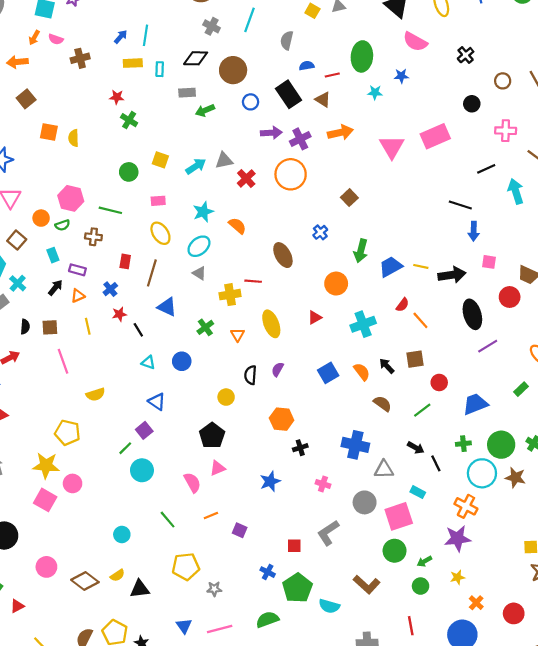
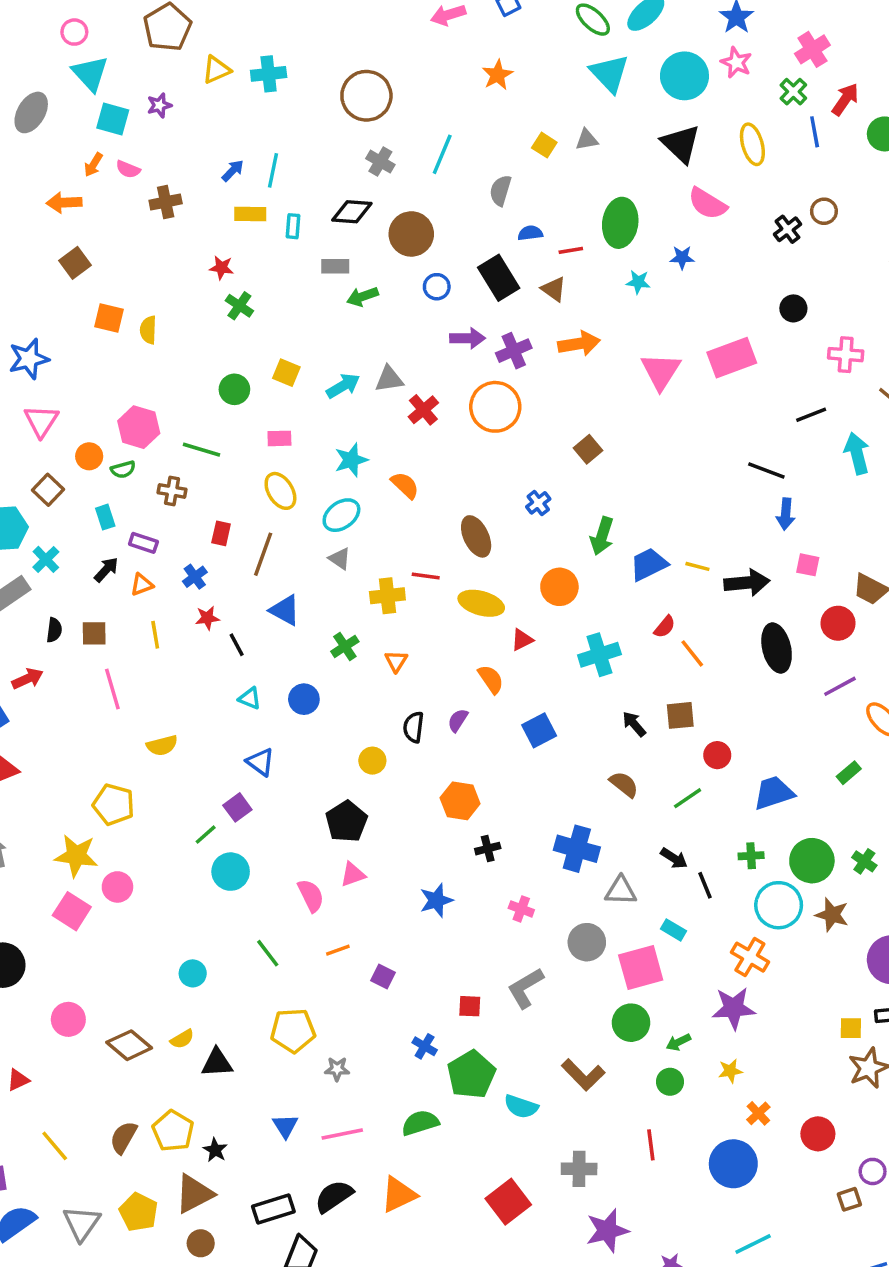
brown circle: (503, 81) -> (824, 211), moved
yellow ellipse: (271, 324) -> (481, 603), moved, turned -56
purple line: (488, 346) -> (840, 686), moved
orange semicircle: (362, 372) -> (491, 679), moved

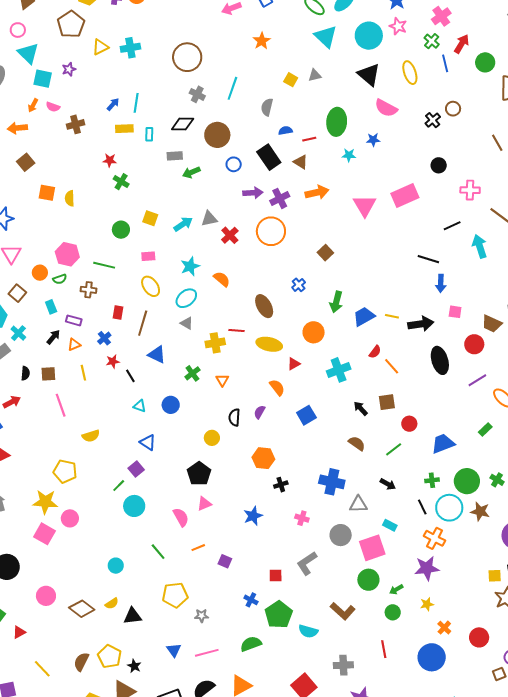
black line: (705, 885) -> (422, 507), moved

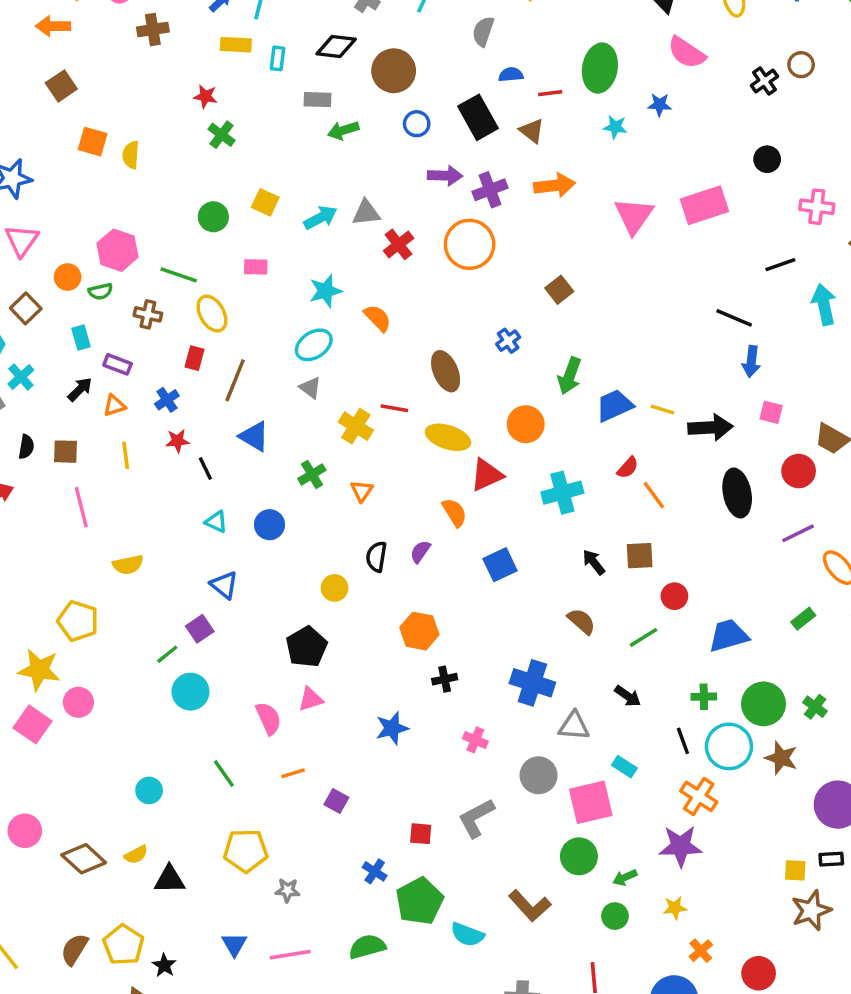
yellow ellipse: (151, 286) -> (212, 314), moved
yellow cross: (215, 343) -> (356, 426), turned 36
red triangle: (294, 364) -> (487, 475), size x1.5

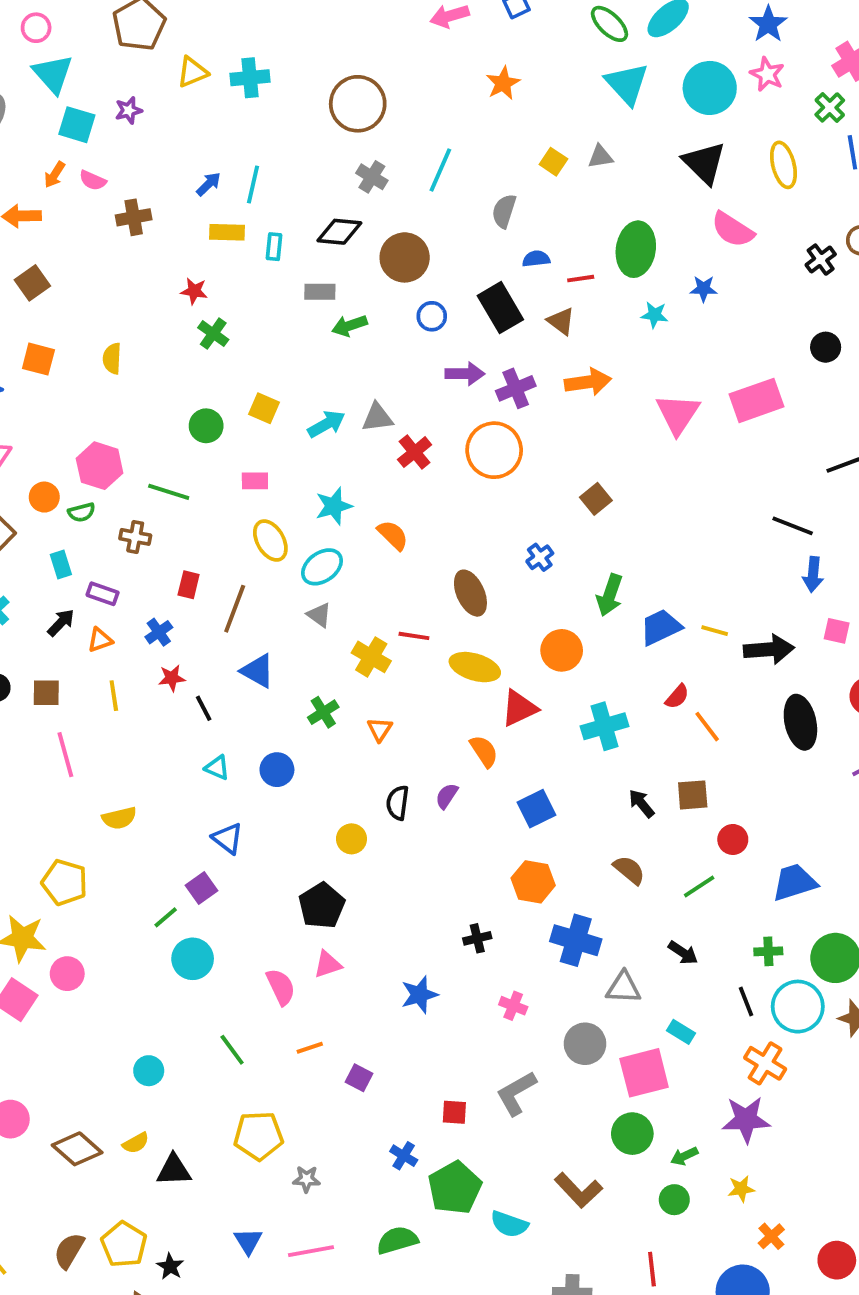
orange square: (93, 142) -> (38, 359), moved
yellow ellipse: (212, 314) -> (270, 541), moved
orange hexagon: (419, 631) -> (533, 882), moved

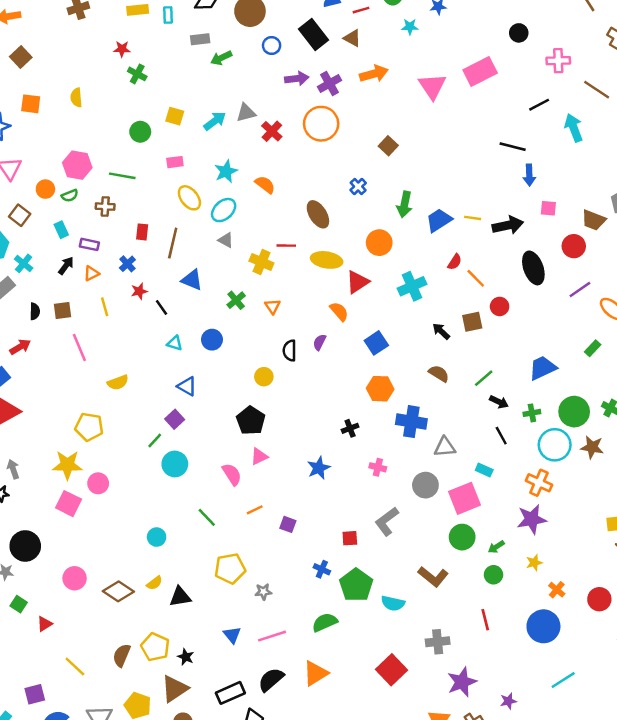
red circle: (733, 839) -> (500, 306), moved
black arrow: (683, 953) -> (499, 402), moved
black line: (746, 1001) -> (501, 436), moved

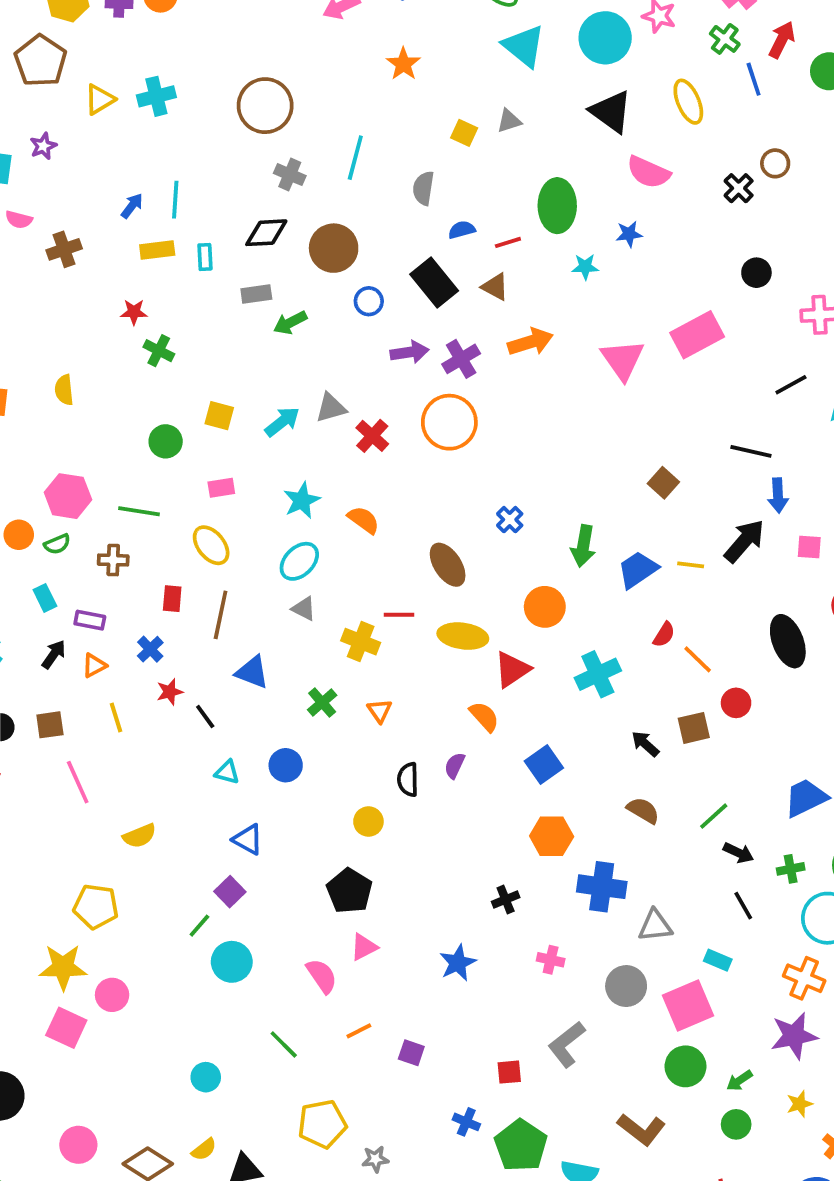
brown square: (388, 146) -> (663, 483), moved
yellow ellipse: (189, 198) -> (211, 545), moved
black arrow: (508, 225) -> (744, 541), moved, turned -36

